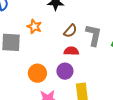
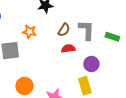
purple circle: (65, 71) -> (91, 64), moved
orange circle: (37, 73) -> (25, 86), moved

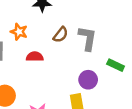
green rectangle: (112, 37) -> (116, 65), moved
red semicircle: (68, 49) -> (35, 57), moved

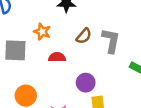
purple circle: (88, 80) -> (86, 83), moved

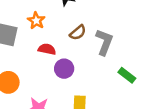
purple circle: (86, 83) -> (64, 69), moved

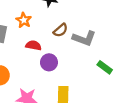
gray L-shape: (104, 42) -> (84, 38), turned 90

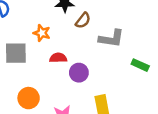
brown semicircle: (61, 30) -> (83, 20), moved

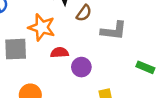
orange star: (42, 33) -> (42, 27), size x1.5
green rectangle: (140, 65) -> (145, 67), moved

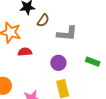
purple circle: (81, 67) -> (58, 63), moved

